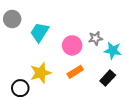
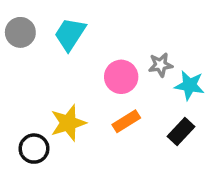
cyan trapezoid: (40, 32) -> (70, 34), moved

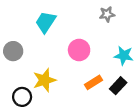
gray circle: (20, 32) -> (13, 51), moved
gray star: (160, 65) -> (107, 14), moved
orange rectangle: (126, 121) -> (94, 82), moved

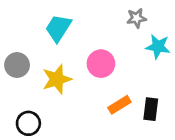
cyan star: (124, 56) -> (158, 47), moved
yellow star: (44, 80) -> (57, 79), moved
black rectangle: (118, 86) -> (151, 109), turned -36

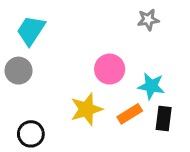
cyan trapezoid: (58, 28) -> (31, 30), moved
cyan star: (158, 47) -> (151, 86), moved
yellow star: (57, 79) -> (86, 109), moved

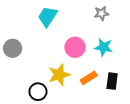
cyan trapezoid: (31, 30) -> (48, 17), moved
cyan star: (151, 86) -> (104, 47), moved
black circle: (31, 134) -> (38, 92), moved

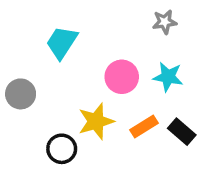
cyan trapezoid: (48, 17) -> (62, 42), moved
gray circle: (13, 48) -> (21, 94), moved
black rectangle: (112, 81) -> (182, 132), turned -56

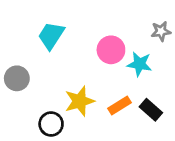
gray star: (165, 22) -> (161, 31), moved
pink circle: (122, 77) -> (111, 50), moved

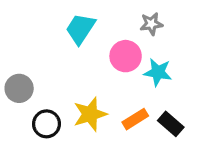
gray star: (161, 31) -> (151, 24), moved
cyan trapezoid: (51, 36) -> (80, 29), moved
black circle: (51, 124) -> (47, 124), moved

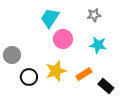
pink circle: (126, 56) -> (63, 39), moved
black rectangle: (171, 124) -> (106, 86), moved

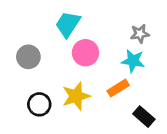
gray star: (94, 15) -> (140, 34), moved
gray circle: (12, 55) -> (28, 57), moved
orange rectangle: (84, 74) -> (118, 88), moved

